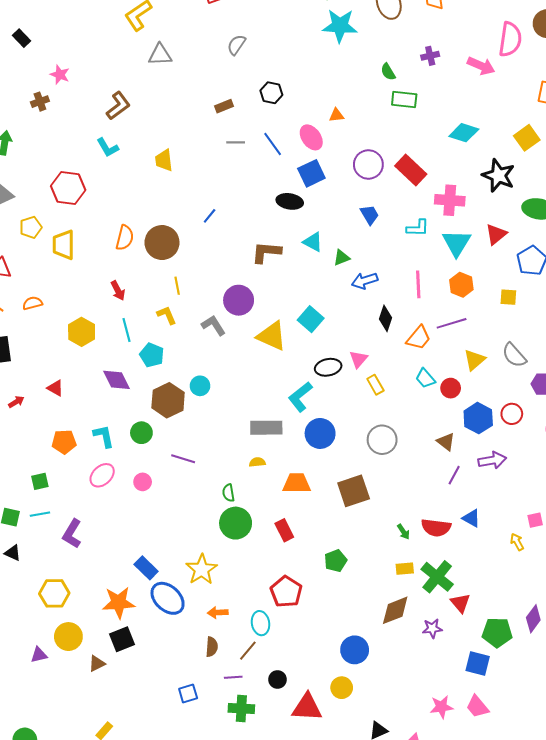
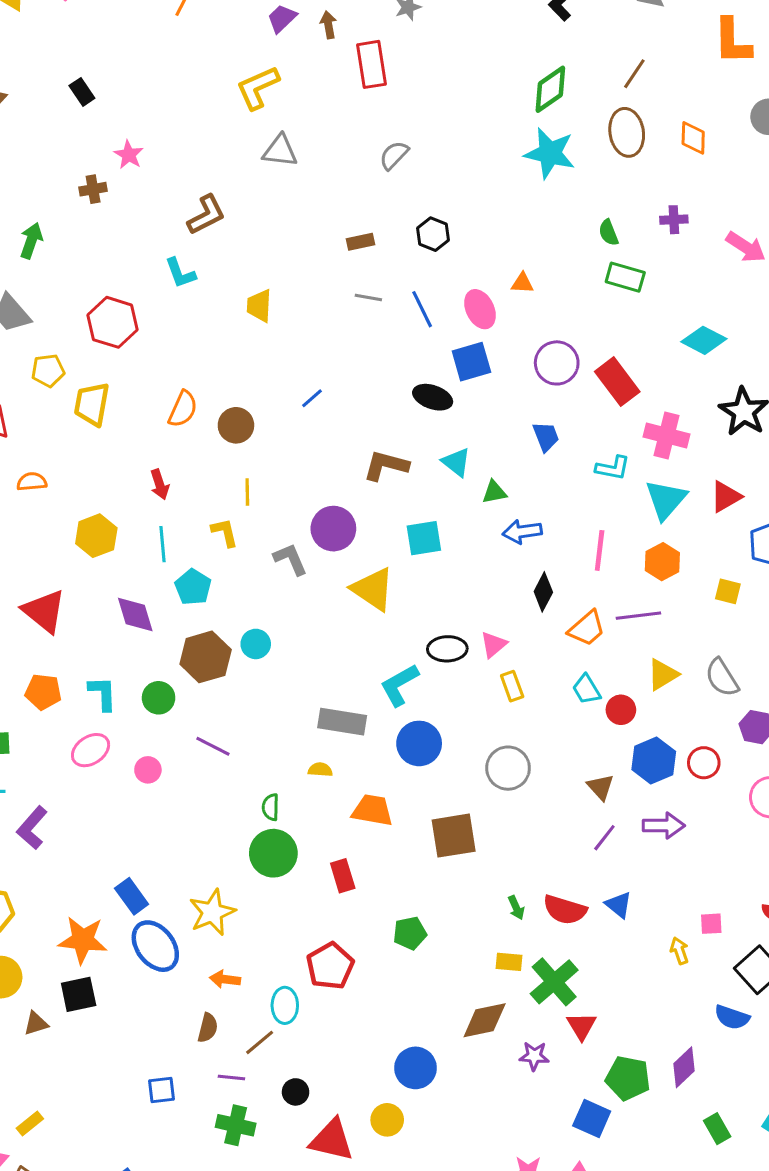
brown circle: (162, 243) -> (236, 425), size x0.7
cyan square: (311, 319) -> (424, 538), moved, turned 30
red triangle: (55, 388) -> (44, 611), size x1.8

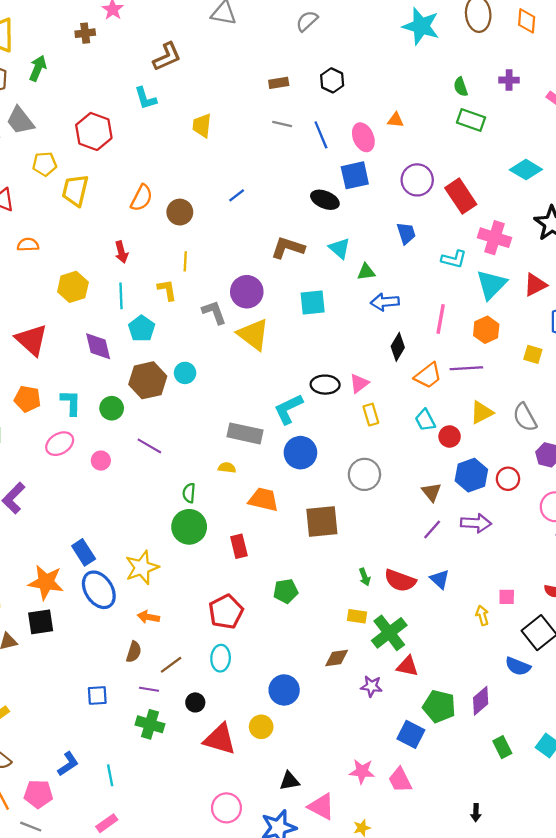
yellow triangle: (373, 589) -> (253, 334), moved
cyan ellipse: (285, 1005) -> (221, 658), moved
brown diamond: (485, 1020) -> (337, 658), size x0.7
red triangle: (582, 1026) -> (407, 666), turned -50

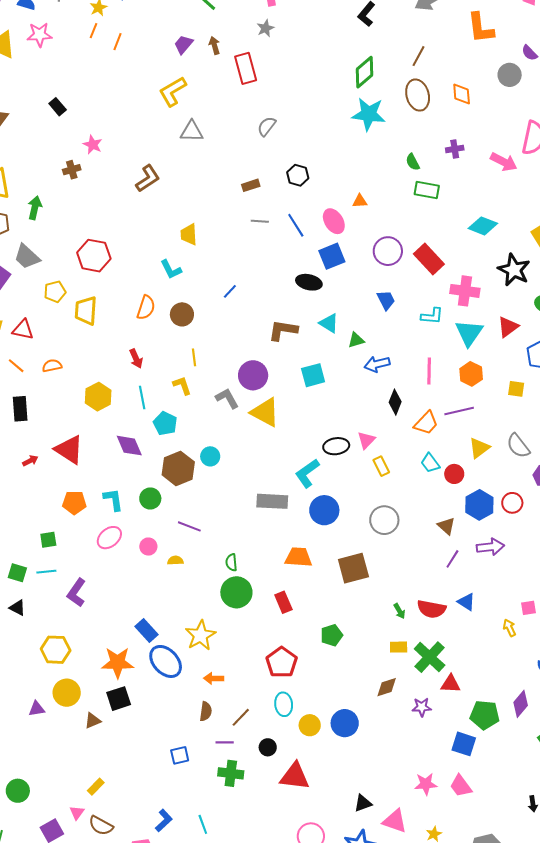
cyan L-shape: (145, 98) -> (171, 269), moved
yellow semicircle: (227, 468) -> (175, 560), moved
yellow circle: (261, 727) -> (310, 725), moved

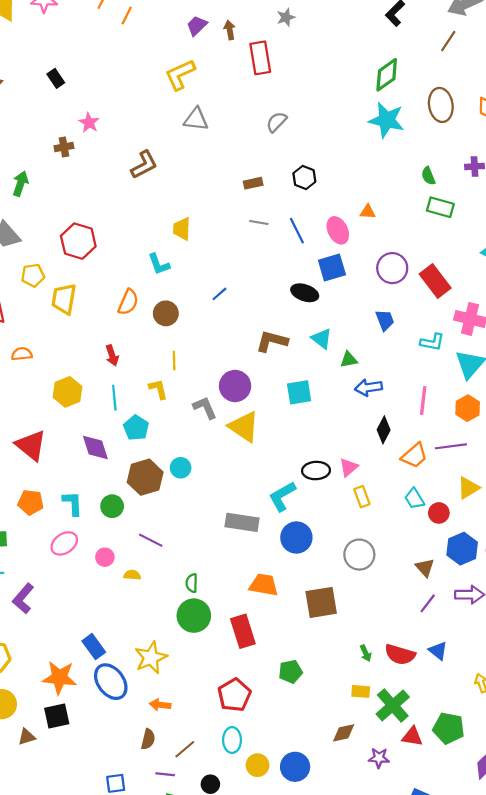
brown line: (419, 56) -> (448, 41), moved
red rectangle: (283, 602) -> (243, 631), size x1.4
green pentagon: (485, 715) -> (449, 728), moved

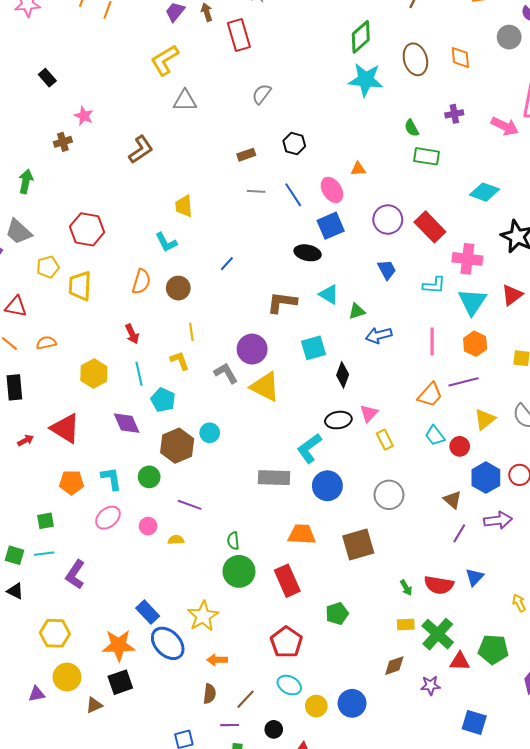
black diamond: (384, 430) -> (343, 375), moved
blue triangle: (438, 651) -> (474, 577), turned 42
cyan ellipse: (232, 740) -> (289, 685), turned -55

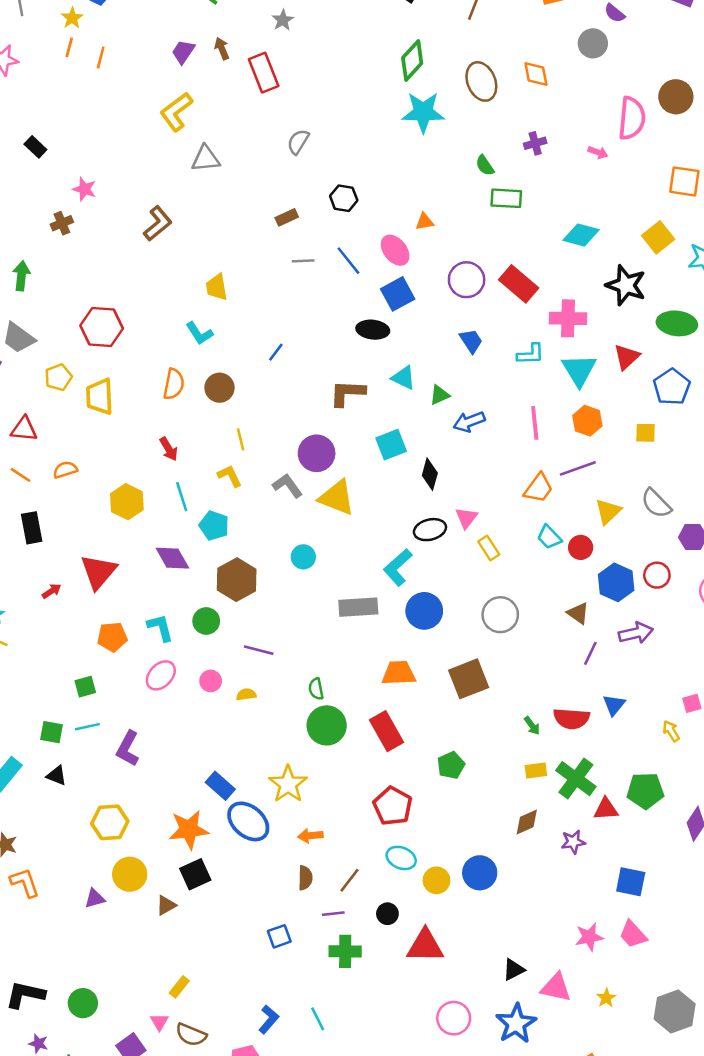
pink arrow: (505, 126) -> (598, 152), size x0.6
red triangle: (65, 428) -> (98, 572), turned 44
cyan circle: (210, 433) -> (303, 557), moved

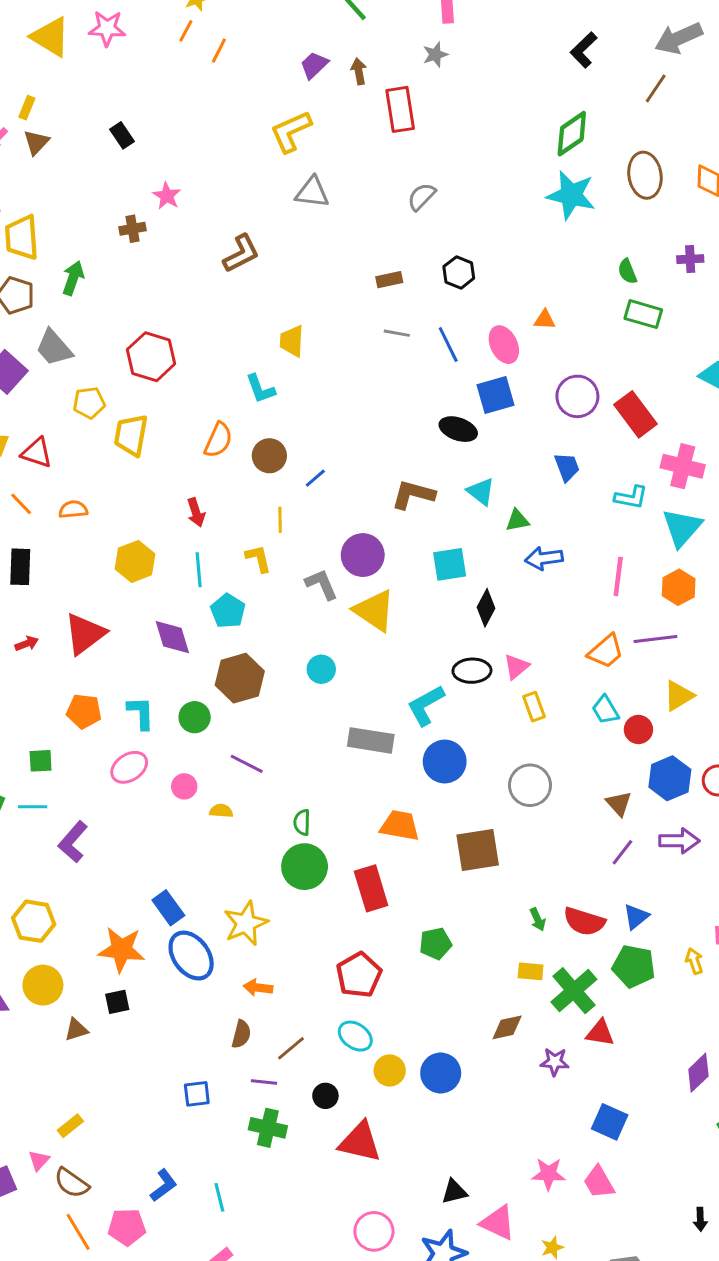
blue line: (276, 352) -> (315, 478), moved
green pentagon: (645, 791) -> (634, 966), moved
black square: (195, 874) -> (117, 1002), size x0.7

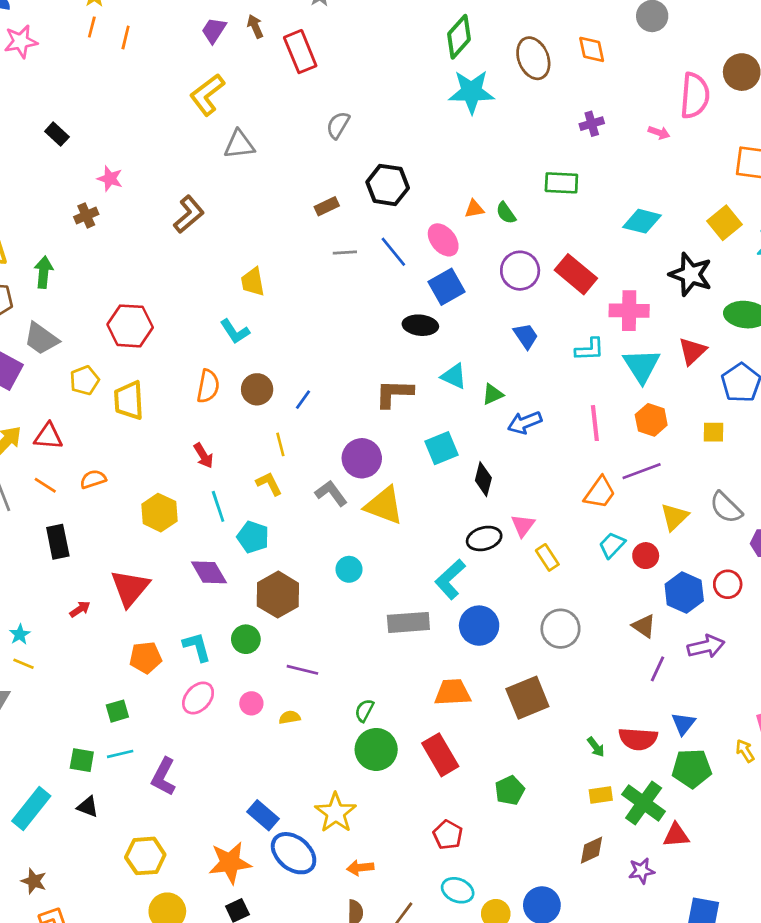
green semicircle: (627, 271) -> (506, 213), moved
black hexagon: (459, 272) -> (388, 185), size x1.4
cyan trapezoid: (605, 710) -> (612, 545), turned 88
green semicircle: (302, 822) -> (364, 710), turned 40
red pentagon: (359, 975) -> (448, 835), size x0.7

